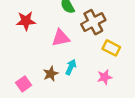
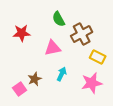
brown star: (51, 74) -> (35, 79), moved
pink star: (105, 77) -> (92, 83), size x1.5

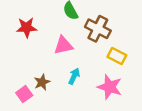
brown cross: (82, 34) -> (98, 29), turned -35
pink star: (92, 83) -> (110, 87), turned 30

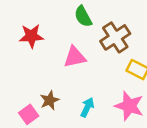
brown cross: (98, 29) -> (115, 37), turned 30
cyan arrow: (74, 76) -> (87, 107), moved

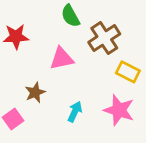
brown star: (50, 100) -> (35, 92), moved

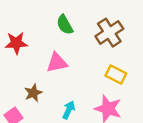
brown cross: (104, 38) -> (109, 33), moved

